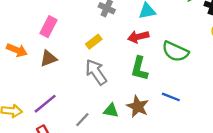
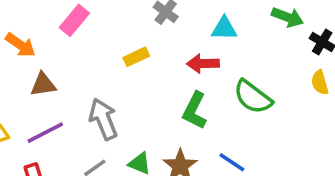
brown triangle: (48, 58) -> (43, 85), moved
gray arrow: (96, 72) -> (103, 119), moved

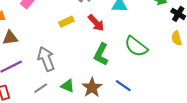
red arrow: (203, 64) -> (96, 23), moved, turned -132

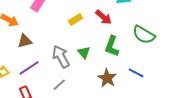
green triangle: (68, 86) -> (84, 52), moved, turned 32

